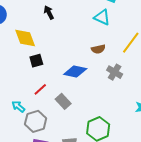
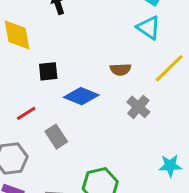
cyan triangle: (102, 17) -> (149, 28), moved
black square: (36, 61) -> (48, 71), moved

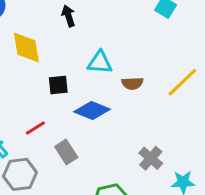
cyan triangle: (149, 28) -> (100, 62), moved, turned -30
gray cross: (138, 107) -> (151, 158), moved

